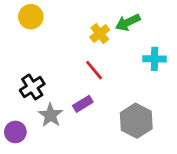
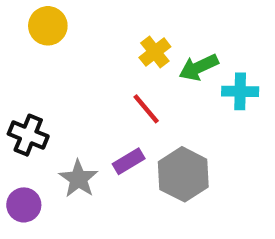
green arrow: (128, 22) -> (199, 67), moved
black cross: (32, 87) -> (28, 135), moved, turned -35
gray hexagon: (136, 121) -> (183, 174), moved

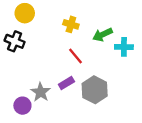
yellow cross: (155, 52) -> (71, 24), moved, turned -35
black cross: (28, 135) -> (15, 41), moved
purple circle: (24, 205) -> (22, 106), moved

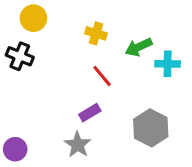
gray hexagon: (95, 90) -> (151, 128), moved
gray star: (41, 92) -> (78, 145), moved
purple circle: (22, 106) -> (15, 149), moved

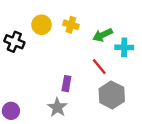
yellow circle: (33, 18) -> (42, 25), moved
red line: (102, 76) -> (99, 67), moved
purple rectangle: (90, 113) -> (66, 84), turned -49

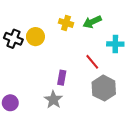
yellow circle: (42, 25) -> (35, 37), moved
green arrow: (103, 35) -> (92, 22), moved

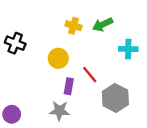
yellow circle: (35, 37) -> (58, 58), moved
red line: (92, 62) -> (90, 75), moved
gray star: (53, 100) -> (59, 111), turned -30

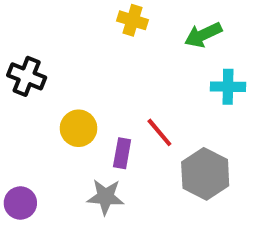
green arrow: (103, 24) -> (203, 35), moved
yellow cross: (73, 26) -> (132, 20), moved
yellow circle: (58, 58) -> (79, 128), moved

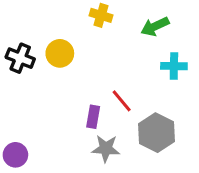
yellow circle: (79, 128) -> (60, 53), moved
gray star: (106, 197) -> (106, 148), moved

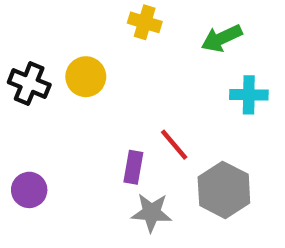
purple circle: (15, 155) -> (29, 190), moved

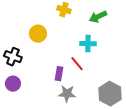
black cross: (29, 83) -> (13, 57), moved
cyan cross: (249, 95) -> (88, 44), moved
gray hexagon: (224, 190) -> (110, 94), moved

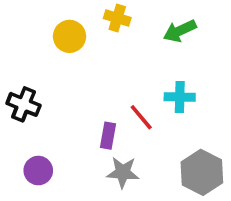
yellow circle: (38, 34) -> (69, 36), moved
cyan cross: (88, 44) -> (180, 97), moved
purple circle: (13, 84) -> (38, 171), moved

